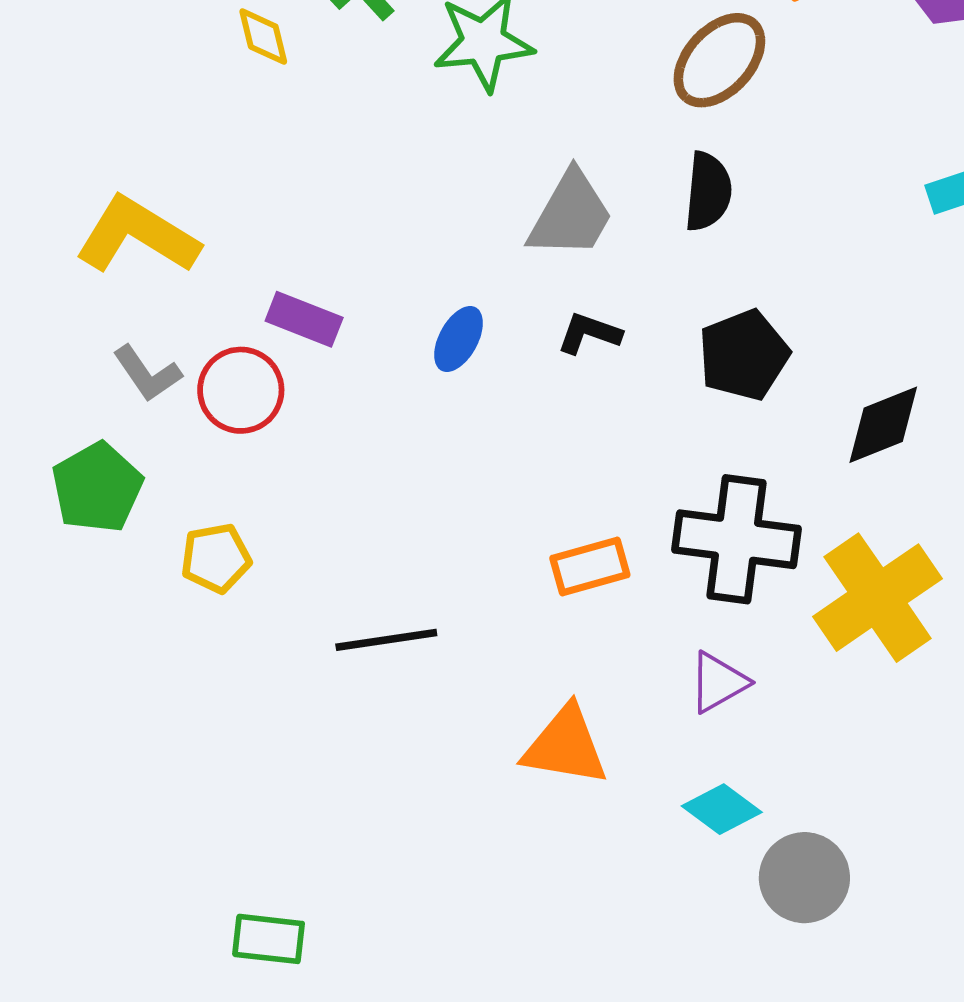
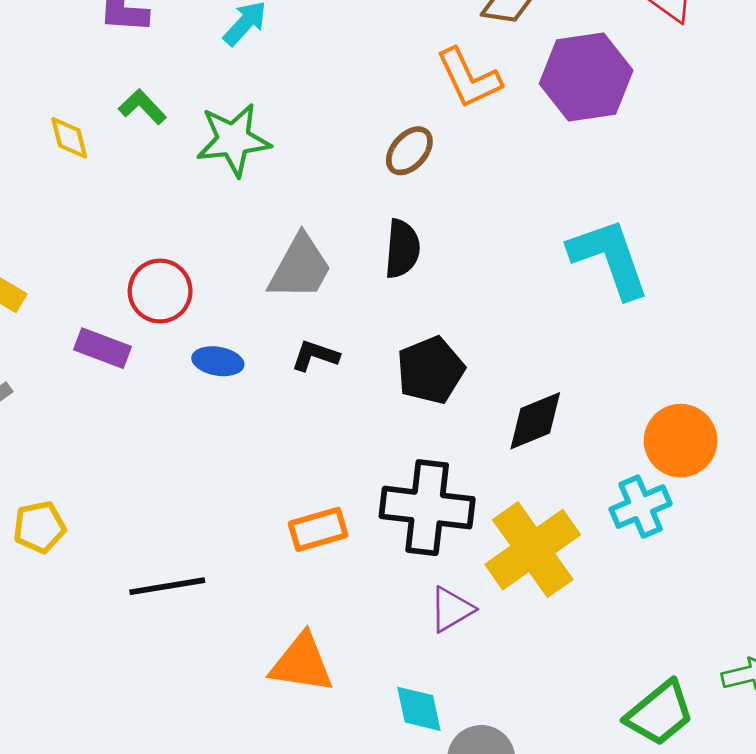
brown ellipse: (719, 60) -> (409, 151), size x0.7
blue ellipse: (459, 339) -> (218, 361), turned 72
red circle: (241, 390) -> (160, 291), moved
purple triangle: (718, 682) -> (451, 609), moved
cyan diamond: (722, 809) -> (419, 709), turned 42

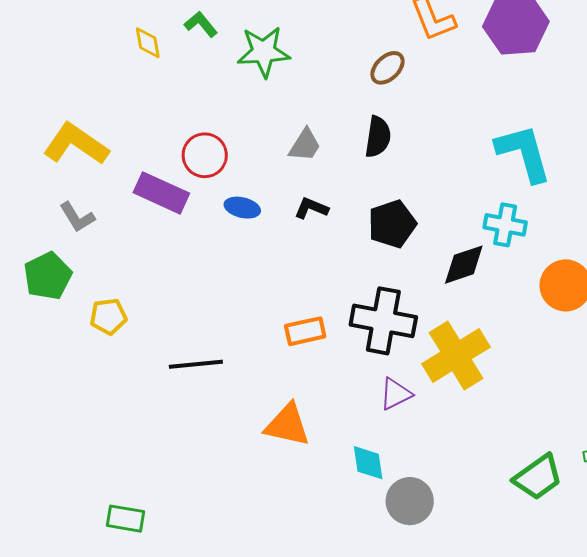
gray trapezoid: (300, 267) -> (305, 145), size x0.7
purple rectangle: (103, 348) -> (161, 193), size x1.4
cyan cross: (641, 507) -> (505, 225), moved, turned 30

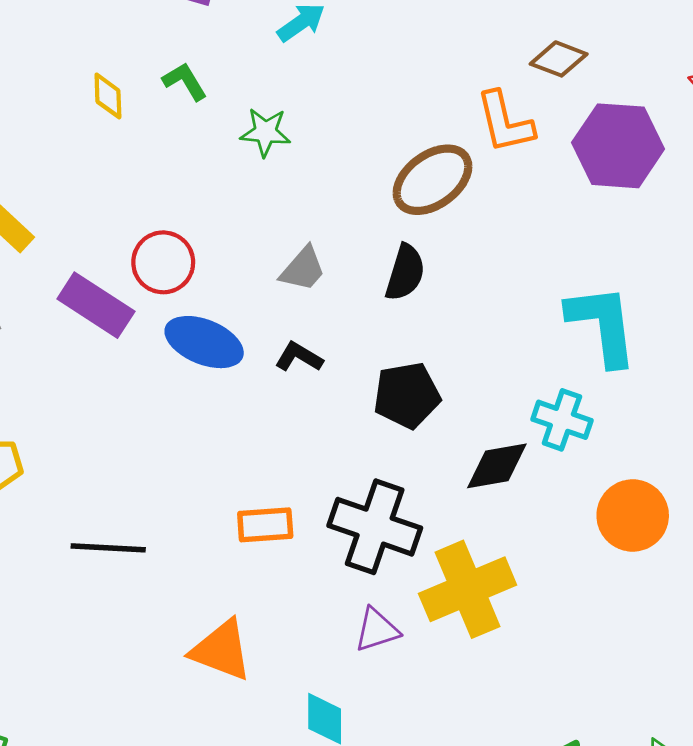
green star: (264, 52) -> (265, 132), size x0.7
brown ellipse: (388, 68) -> (432, 180), size x1.6
blue ellipse: (242, 208) -> (204, 342), size x1.6

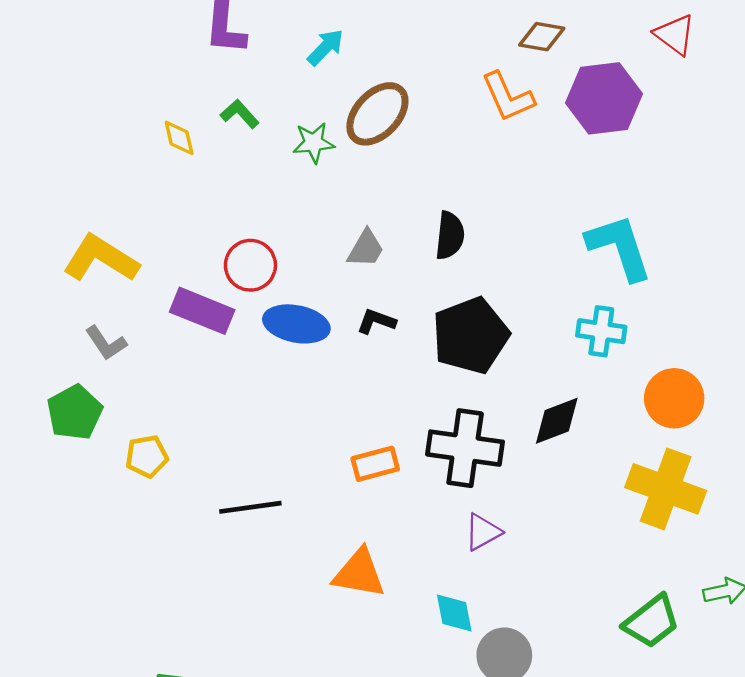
brown ellipse: (432, 180) -> (377, 114), moved
black pentagon: (407, 395) -> (471, 336), size x1.4
black diamond: (497, 466) -> (557, 421), moved
yellow cross: (468, 589) -> (666, 489), moved, turned -36

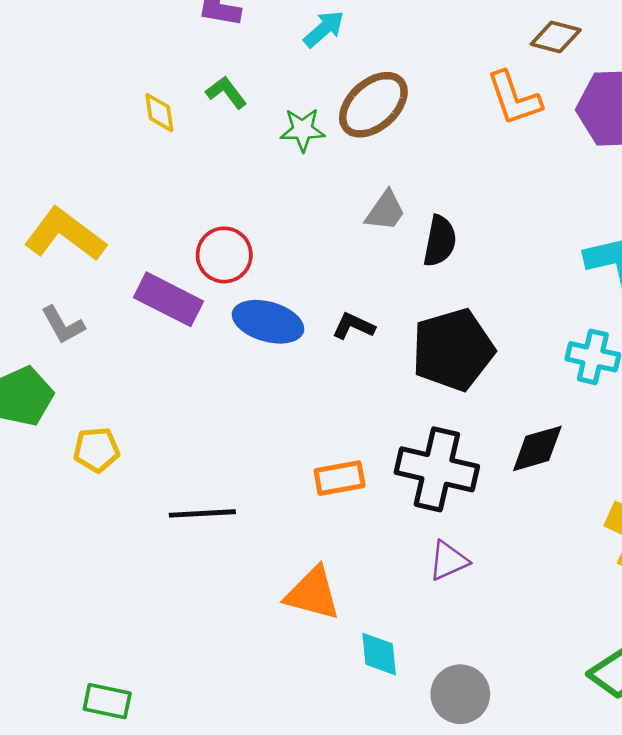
gray trapezoid: (366, 249) -> (385, 211), moved
cyan diamond: (454, 613) -> (379, 654), moved

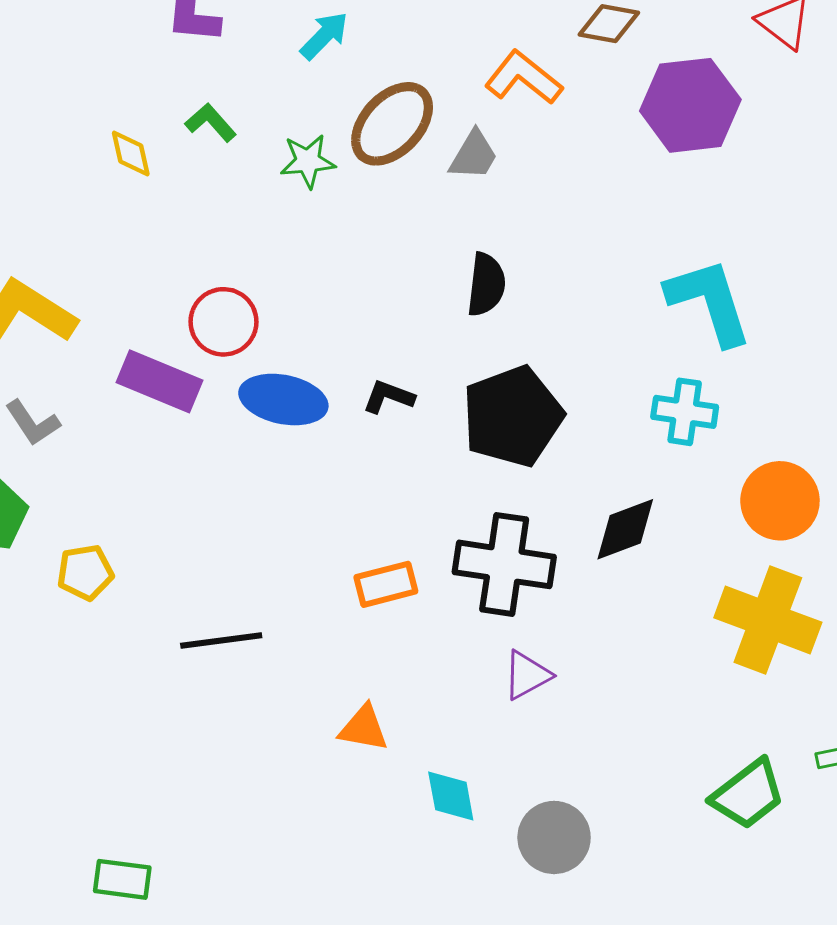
orange L-shape: (514, 98) -> (523, 78), moved, turned 152
gray trapezoid: (385, 211) -> (474, 155), moved
orange triangle: (313, 594) -> (364, 728), size x0.7

